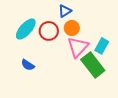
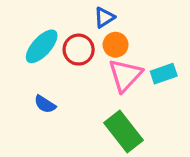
cyan rectangle: (102, 46) -> (164, 74), turned 42
green rectangle: (93, 65) -> (124, 131), moved

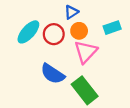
cyan rectangle: (164, 74) -> (112, 28), moved
blue semicircle: (45, 104) -> (53, 74), moved, size x1.6

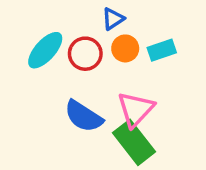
cyan rectangle: (112, 28) -> (162, 50), moved
pink triangle: (86, 52) -> (136, 109), moved

